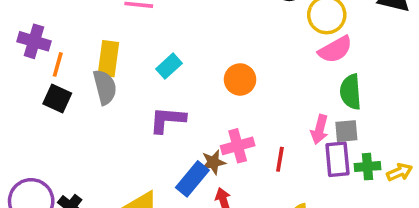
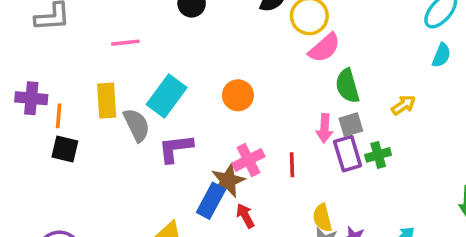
cyan rectangle: (169, 66) -> (167, 96), size x1.6
gray semicircle: (105, 87) -> (137, 125), moved
brown star: (213, 162) -> (228, 181), size x1.4
yellow arrow: (399, 172) -> (404, 105), moved

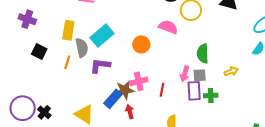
pink semicircle: (324, 48) -> (168, 27), moved, turned -132
orange line: (59, 116) -> (67, 62), moved

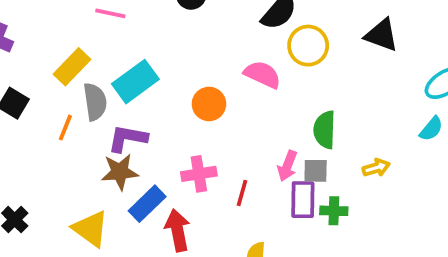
yellow rectangle: (68, 30) -> (72, 67), turned 30
brown star: (125, 90) -> (120, 172), moved
red arrow: (130, 112) -> (177, 230), size x1.5

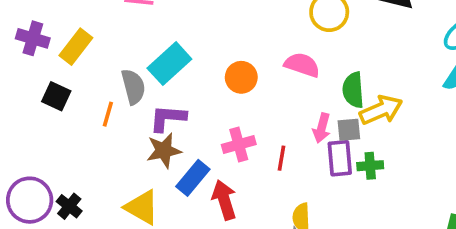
yellow rectangle: (72, 67) -> (76, 47), moved
pink semicircle: (262, 74) -> (302, 65), moved
yellow arrow: (376, 168) -> (381, 110), moved, size x1.6

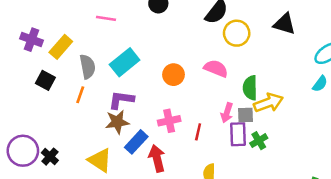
gray semicircle: (133, 87) -> (87, 67), moved
green cross: (370, 166) -> (259, 141), turned -30

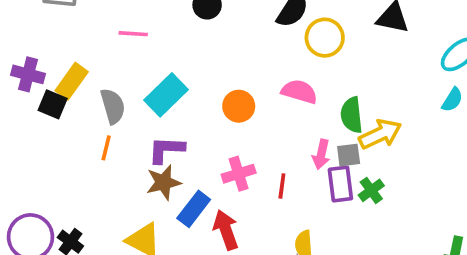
black square: (45, 80) -> (53, 104), moved

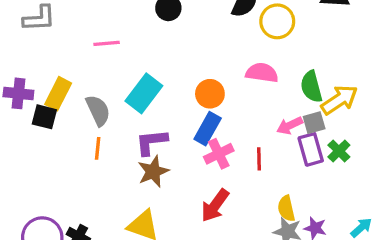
pink arrow: (321, 154) -> (290, 126), turned 60
blue rectangle: (194, 209) -> (208, 129), moved
red arrow: (226, 230) -> (215, 205), turned -116

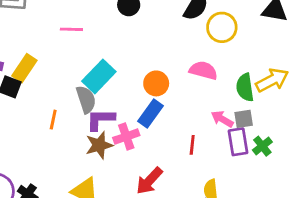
yellow arrow: (339, 100) -> (272, 80), moved
gray semicircle: (98, 110) -> (86, 99), moved
pink arrow: (290, 126) -> (222, 119), turned 50
pink cross: (219, 154) -> (126, 137), moved

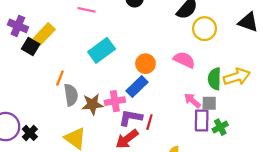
gray semicircle: (86, 99) -> (71, 95), moved
purple L-shape: (100, 119) -> (131, 118), moved
red line: (192, 145) -> (149, 122), moved

